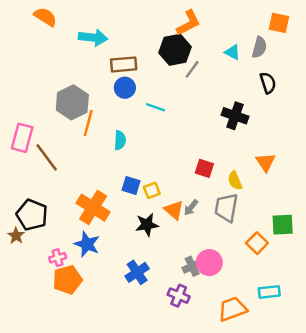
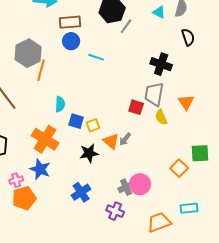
cyan semicircle: (120, 140) -> (60, 104), moved
gray trapezoid: (226, 208) -> (154, 94), moved

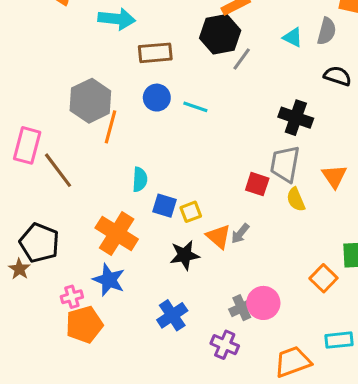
black semicircle: (188, 37) -> (337, 76), turned -54
blue circle: (71, 41) -> (157, 98), moved

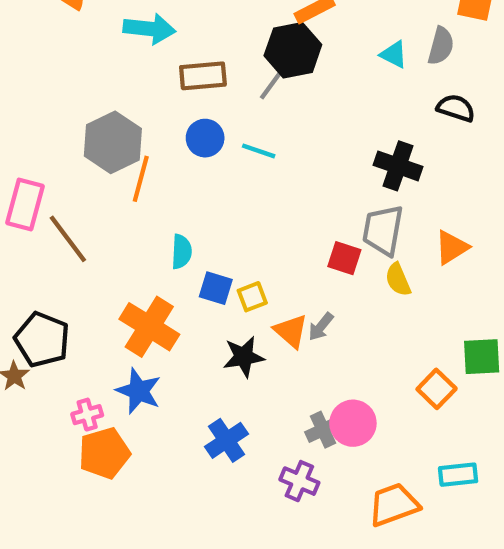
gray line: (242, 59) -> (272, 84), moved
orange triangle: (334, 176) -> (452, 247), turned 32

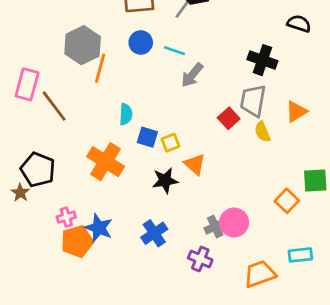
red square: (344, 258) -> (229, 118), turned 30
gray arrow: (321, 327) -> (192, 75), moved, size x1.4
blue star: (139, 391) -> (99, 228), moved

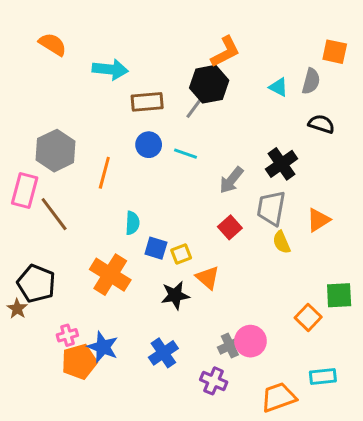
gray hexagon: (83, 45) -> (56, 151), moved
black cross: (262, 60) -> (281, 164), turned 36
gray arrow: (192, 75) -> (231, 180), moved
red square: (229, 118) -> (230, 227), moved

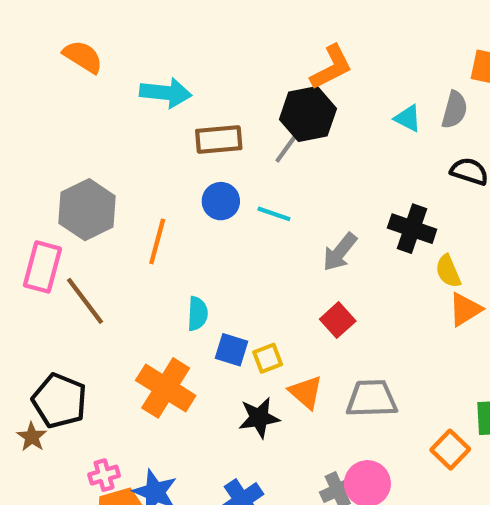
black cross: (281, 164) -> (412, 229), turned -36
gray trapezoid: (271, 208) -> (372, 399), moved, turned 78
yellow semicircle: (281, 242) -> (448, 271), moved

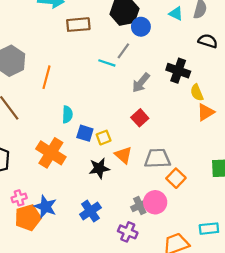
gray line: (287, 148) -> (123, 51), moved
blue circle: (221, 201) -> (141, 27), moved
orange square: (450, 450) -> (176, 178), moved

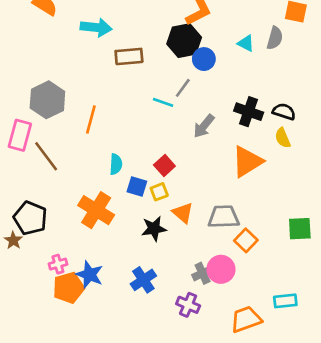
black semicircle: (208, 41) -> (284, 112), moved
yellow semicircle: (197, 93) -> (283, 138), moved
orange triangle: (206, 112) -> (247, 162), moved, size x1.5
red square: (140, 118) -> (164, 165), moved

